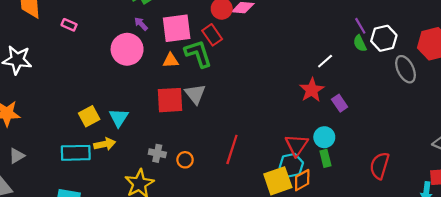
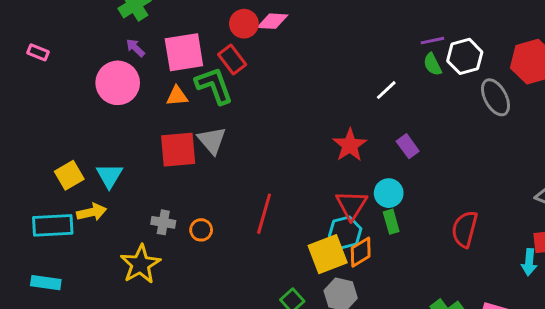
purple line: (360, 26) -> (432, 41), turned -70
red star: (312, 90) -> (350, 145), moved

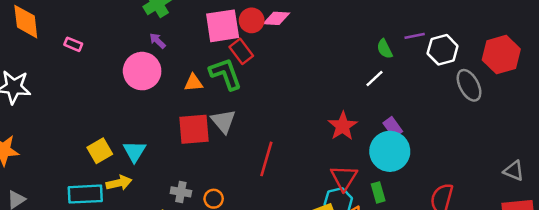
pink square: (184, 52) -> (223, 26), moved
green semicircle: (433, 64) -> (385, 49), moved
cyan circle: (389, 193) -> (390, 151), moved, size x1.6
red line: (264, 214) -> (266, 159), moved

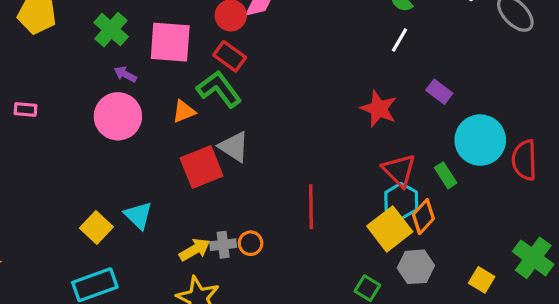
pink square: (223, 26) -> (170, 42), moved, turned 30
cyan circle: (390, 151) -> (480, 140), moved
red line: (266, 159) -> (311, 207), moved
yellow arrow: (119, 183) -> (195, 250), moved
gray cross: (181, 192) -> (223, 245), moved

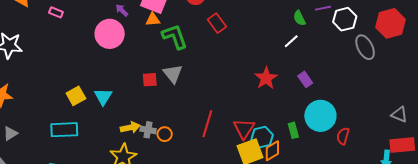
red rectangle: (230, 56) -> (217, 23), moved
orange triangle: (184, 111) -> (153, 20), moved
red semicircle: (524, 160) -> (343, 136), size x0.7
red square: (202, 167) -> (150, 80), size x0.6
red triangle: (399, 170) -> (244, 129), moved

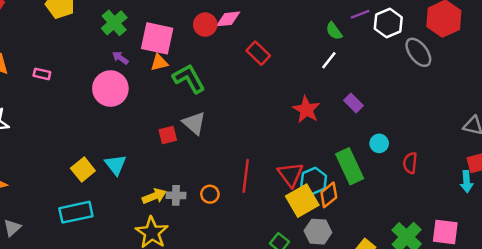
red rectangle: (217, 23) -> (258, 53), moved
cyan circle: (320, 116) -> (379, 143), size x0.5
green rectangle: (293, 130) -> (350, 166), size x1.8
orange circle: (165, 134) -> (210, 194), moved

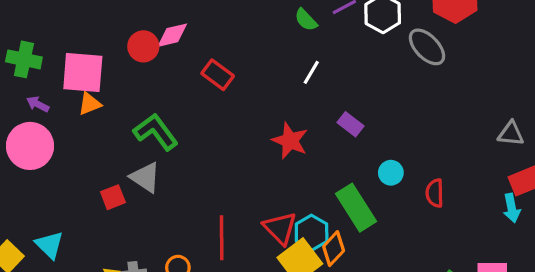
green cross: (114, 23) -> (24, 59), turned -30
green semicircle: (334, 31) -> (306, 20), moved
green L-shape: (189, 78) -> (156, 132), moved

